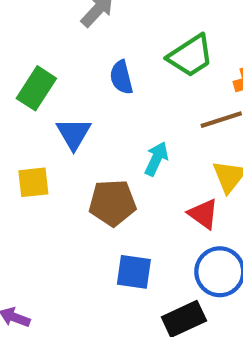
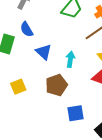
blue semicircle: (121, 77) -> (27, 29), moved
blue triangle: (74, 134) -> (44, 52), moved

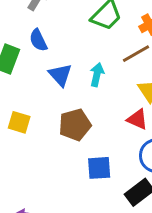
cyan arrow: (70, 59) -> (97, 75), moved
yellow square: (18, 87) -> (19, 122), turned 35

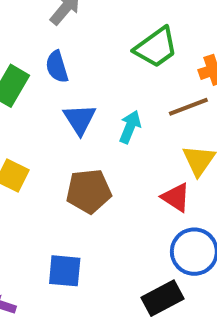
blue square: (99, 168) -> (65, 271), moved

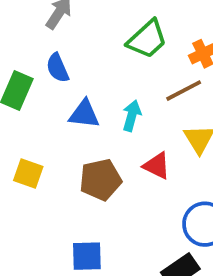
blue triangle: (80, 119) -> (84, 114), turned -44
red triangle: (176, 197) -> (157, 166), moved

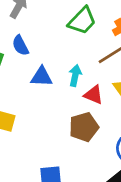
red triangle: (157, 166) -> (94, 95), moved
brown pentagon: (100, 180) -> (84, 127), moved

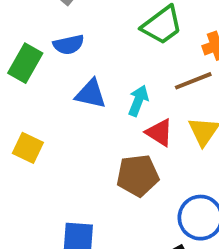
blue semicircle: (20, 45) -> (69, 45), turned -85

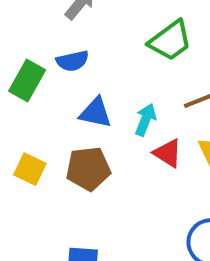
brown pentagon: (138, 175) -> (88, 169), moved

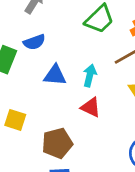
red triangle: (168, 153) -> (91, 107), moved
brown pentagon: (88, 169) -> (57, 143), moved

